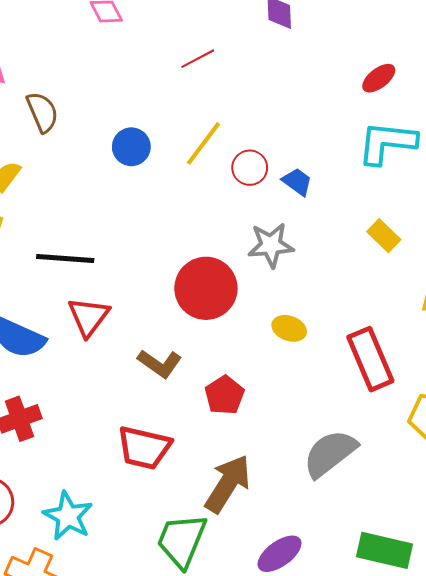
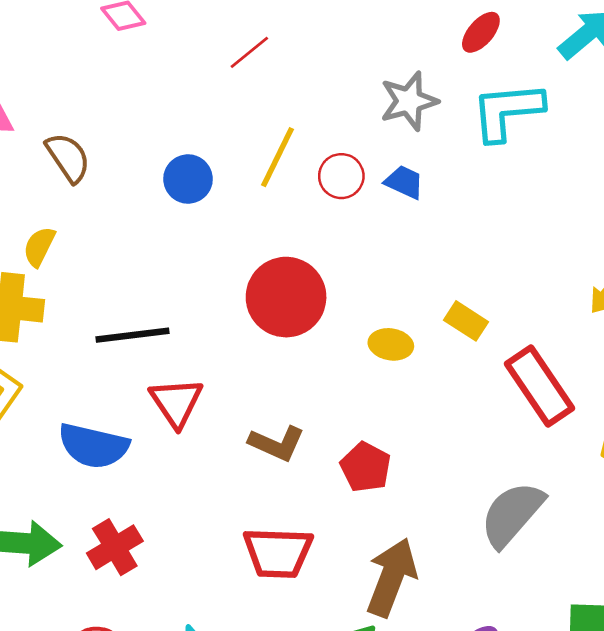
yellow rectangle: (384, 236) -> (466, 321), moved
gray star: (271, 245) -> (409, 101), moved
red circle: (206, 288) -> (286, 297), moved
yellow ellipse: (289, 328) -> (391, 344), moved

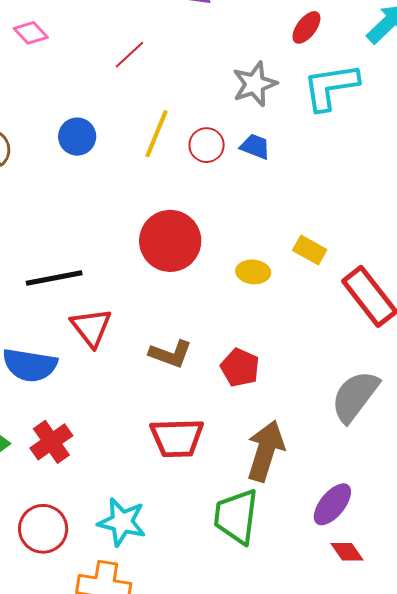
blue circle: (188, 179) -> (77, 137), moved

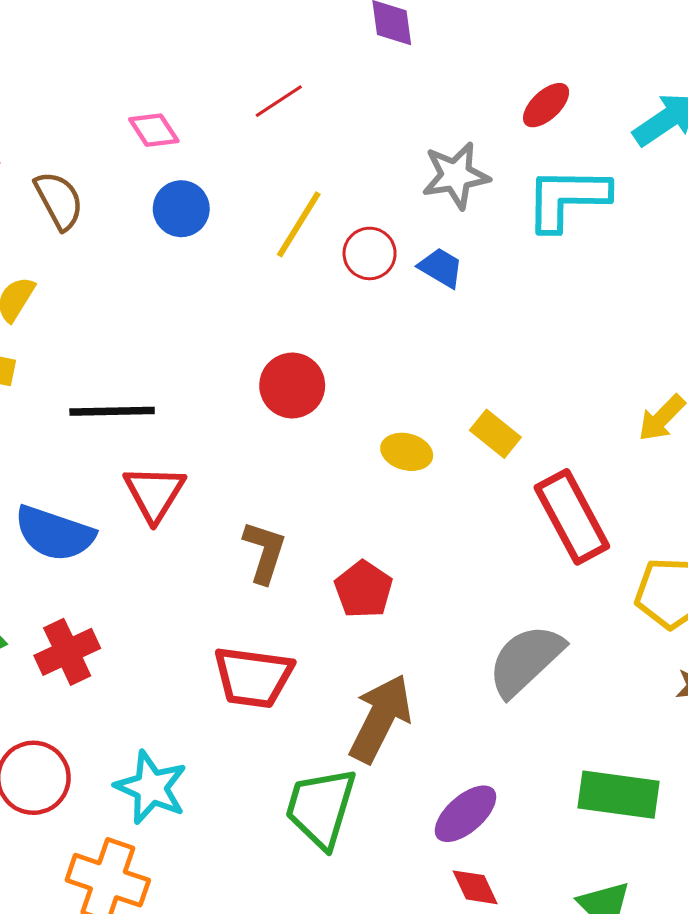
pink diamond: (31, 33) -> (154, 130), moved
red circle: (170, 241) -> (292, 385), size x0.7
brown L-shape: (171, 354) -> (265, 552), turned -102

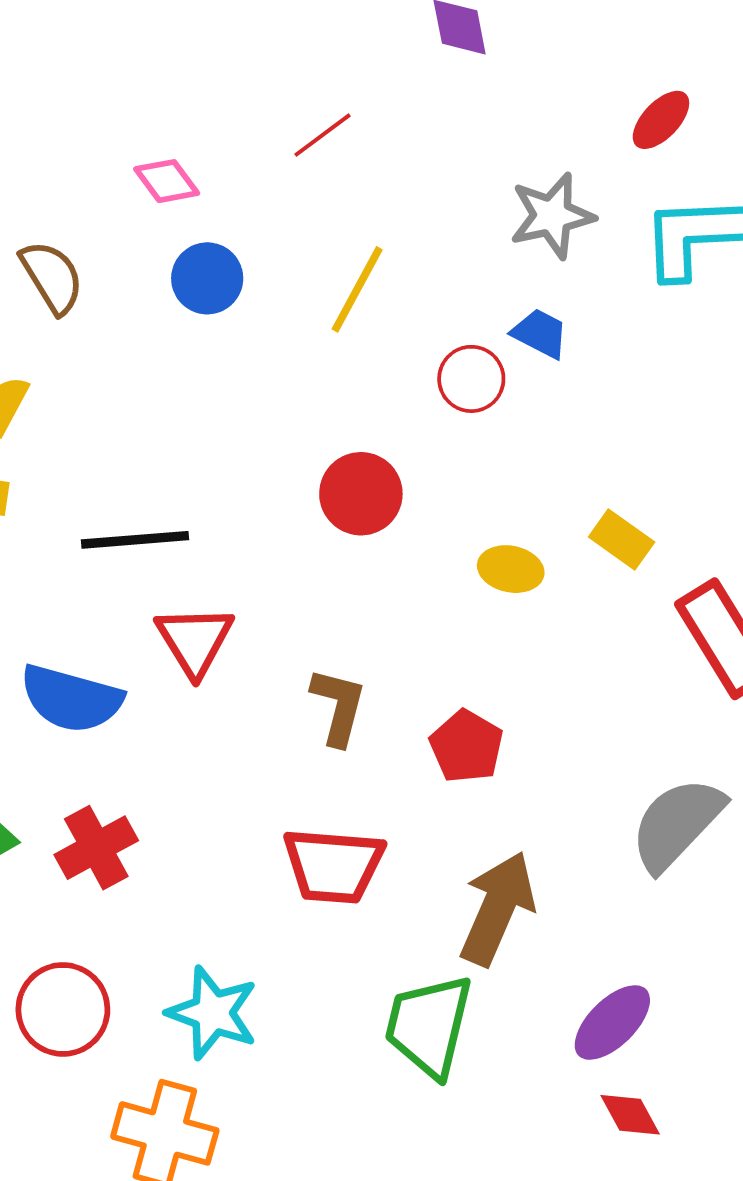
red circle: (370, 253) -> (471, 379), moved

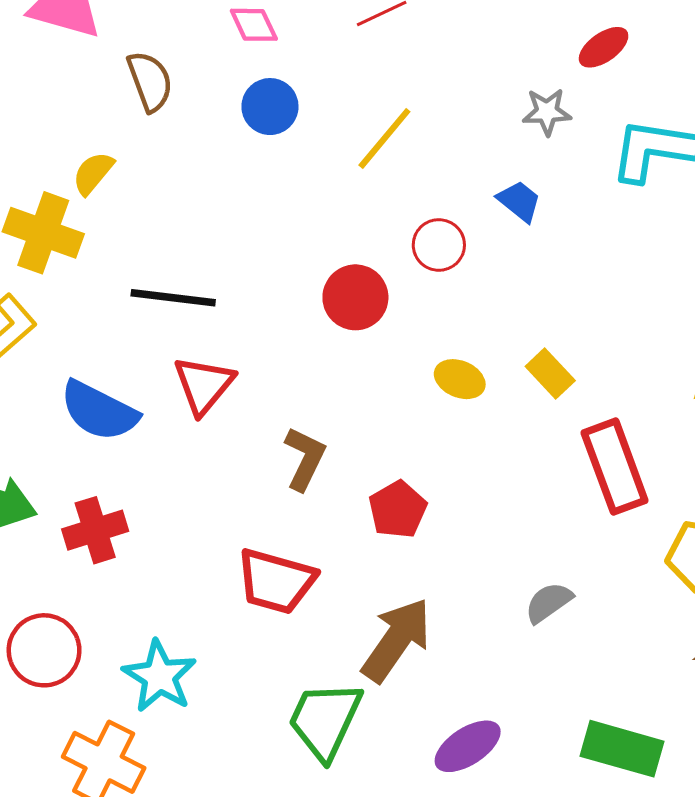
red ellipse: (661, 120) -> (604, 47), moved
gray star: (552, 216) -> (547, 112), size x0.7
red circle: (471, 379) -> (439, 245), moved
gray semicircle: (677, 824) -> (549, 602), size x0.6

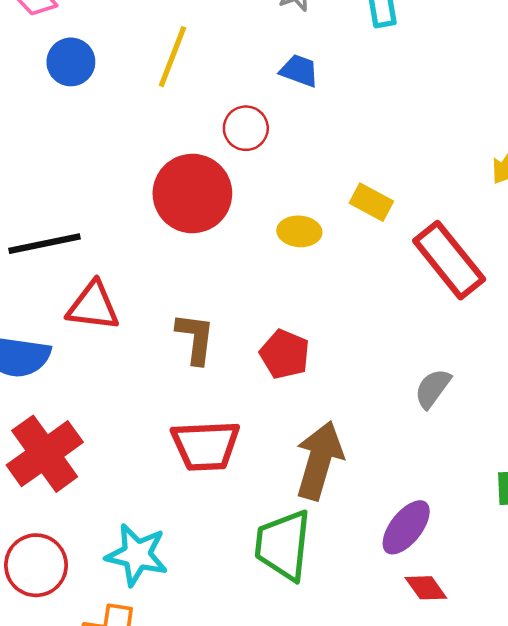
red circle: (355, 297) -> (192, 194), size x1.4
red triangle: (204, 385) -> (93, 306), turned -44
red cross: (95, 530) -> (45, 454), size x1.4

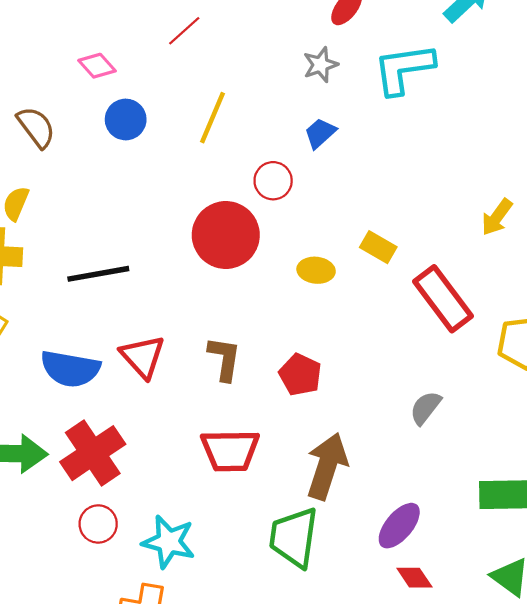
blue trapezoid: (299, 71) -> (320, 133), turned -64
red triangle: (93, 306) -> (143, 357), moved, turned 39
red circle: (36, 565) -> (98, 524), moved, size x0.7

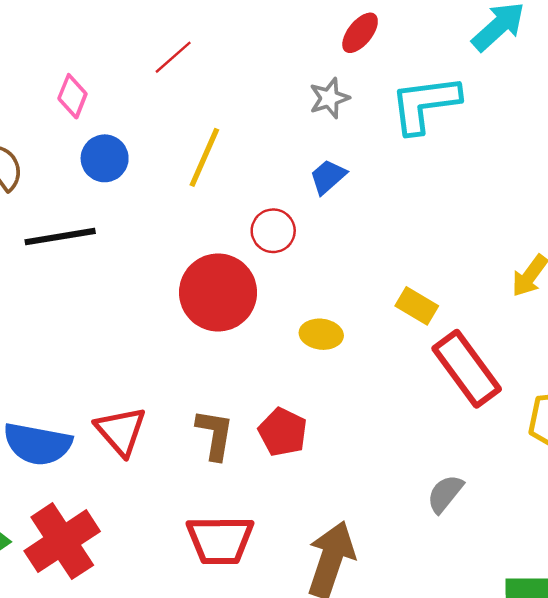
pink diamond: (97, 66) -> (72, 96), turned 63
yellow rectangle: (378, 247) -> (417, 306), moved
black line: (98, 274) -> (60, 237), moved
red pentagon: (300, 375) -> (283, 432), moved

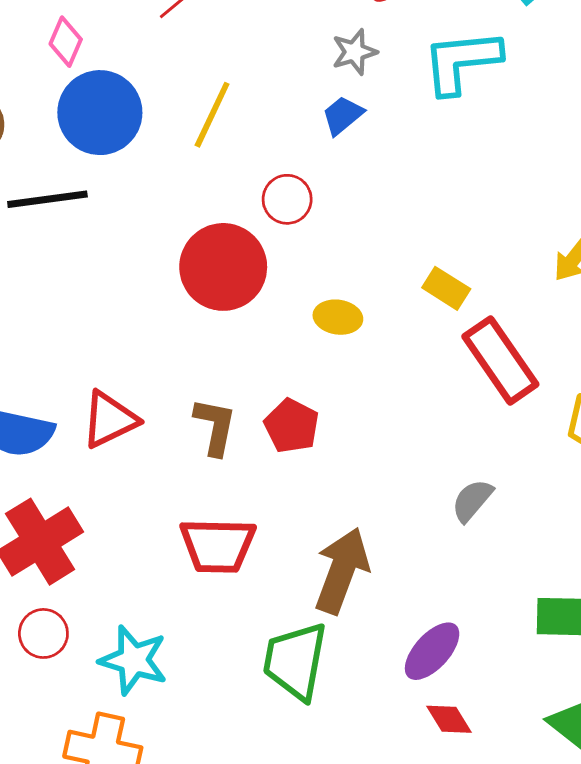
blue circle: (105, 158) -> (100, 113), size x1.6
blue trapezoid: (328, 177) -> (343, 115), moved
red triangle: (121, 431) -> (110, 420), turned 44

